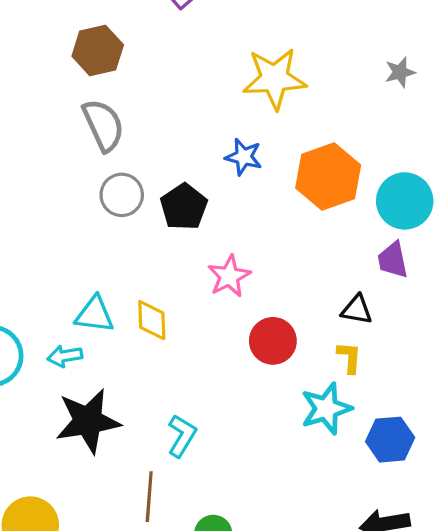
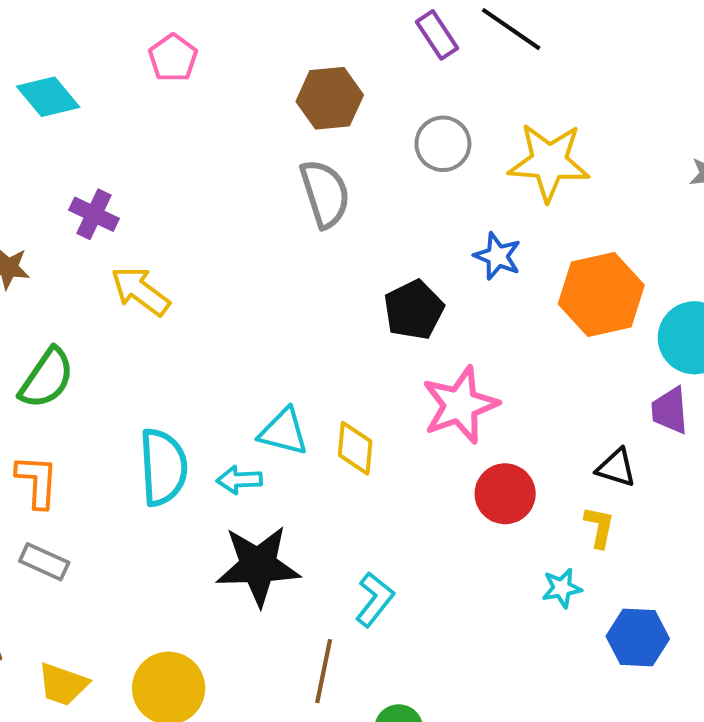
gray circle: (122, 195) -> (443, 144), moved
pink star: (229, 276) -> (460, 405), size x1.4
cyan star: (326, 409) -> (562, 588), size x0.6

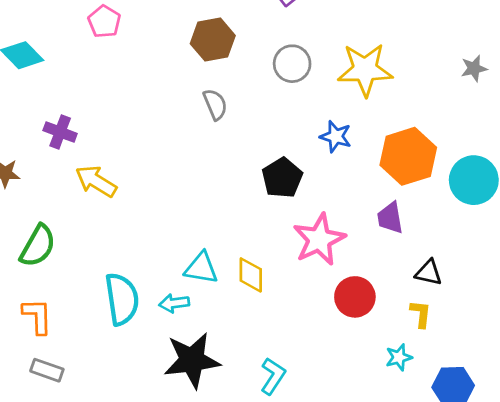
gray semicircle: (325, 194) -> (215, 104), size x0.7
purple trapezoid: (670, 410) -> (390, 218), moved

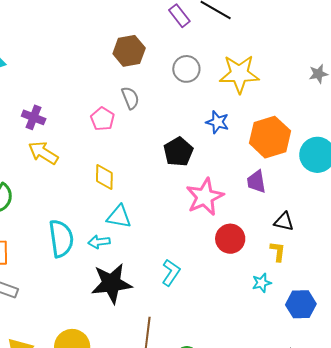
pink pentagon: (104, 22) -> (103, 119), moved
purple cross: (60, 132) -> (34, 117), moved
yellow diamond: (251, 275) -> (104, 177), moved
cyan L-shape: (273, 376) -> (171, 273), moved

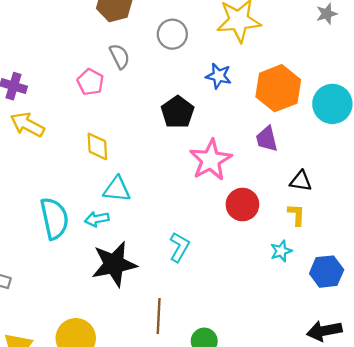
gray circle: (186, 69) -> (172, 34), moved

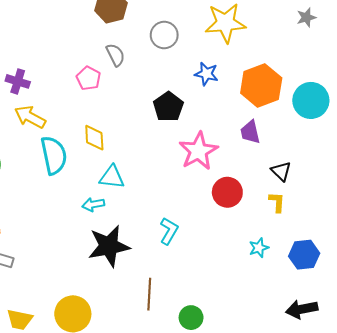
black triangle: (301, 181) -> (281, 171), turned 35
cyan semicircle: (54, 218) -> (54, 155), moved
cyan star: (281, 251) -> (259, 248), moved

